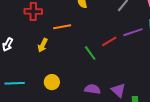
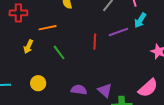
red line: (109, 41) -> (95, 42), turned -56
green line: (90, 53) -> (59, 52), moved

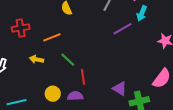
red line: (95, 42) -> (83, 77), moved
yellow arrow: (28, 47) -> (37, 59), turned 88
purple semicircle: (79, 90) -> (75, 96), moved

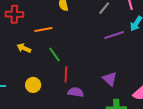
purple triangle: (120, 89) -> (110, 79), moved
purple semicircle: (75, 96) -> (76, 92), moved

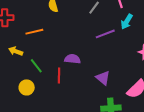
green line: (54, 54) -> (36, 66), moved
purple semicircle: (76, 92) -> (72, 59), moved

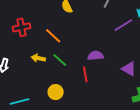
orange line: (34, 32) -> (53, 36), turned 66
green line: (36, 66) -> (60, 60), moved

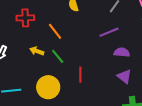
purple line: (123, 25) -> (109, 32), moved
purple semicircle: (96, 56) -> (122, 52), moved
yellow circle: (56, 92) -> (48, 87), size x1.5

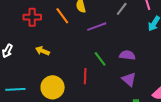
orange line: (55, 31) -> (62, 16), moved
purple line: (109, 32) -> (97, 27), moved
green line: (58, 56) -> (100, 59), moved

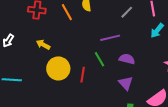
purple line: (97, 27) -> (110, 38), moved
yellow circle: (53, 87) -> (58, 68), moved

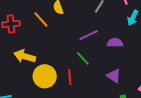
yellow arrow: (43, 45) -> (25, 56), size x1.5
purple semicircle: (127, 59) -> (115, 43), moved

